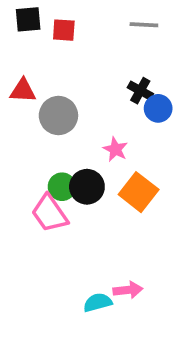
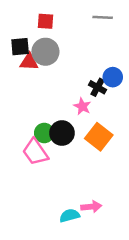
black square: (28, 19) -> (20, 47), moved
red triangle: (23, 91) -> (29, 62), moved
black cross: (140, 91) -> (98, 87), moved
gray circle: (58, 116) -> (45, 52), moved

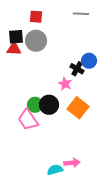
red triangle: (29, 62) -> (14, 49), moved

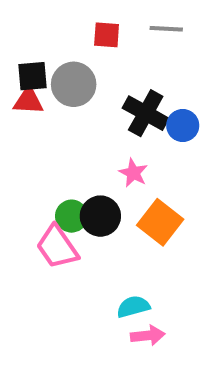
red square: (36, 17) -> (107, 35), moved
black cross: (77, 69) -> (146, 113), moved, size x1.5
cyan semicircle: (55, 170) -> (133, 307), moved

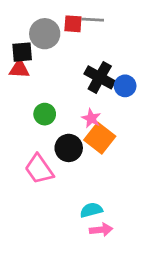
gray line: (166, 29) -> (93, 20), moved
gray circle: (74, 84) -> (45, 34), moved
green circle: (72, 216) -> (45, 114), moved
orange square: (160, 222) -> (100, 138), moved

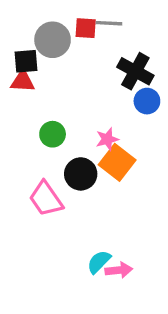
black cross: (100, 77) -> (135, 71), moved
pink star: (91, 118) -> (107, 139), turned 30
cyan semicircle: (91, 210) -> (99, 262), moved, turned -30

